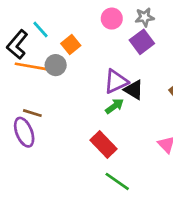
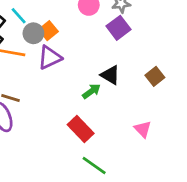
gray circle: (56, 65) -> (33, 33), moved
purple triangle: (116, 82) -> (50, 58), moved

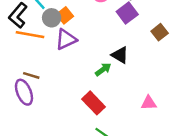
brown square: (155, 76) -> (160, 32), moved
pink triangle: (143, 129) -> (149, 103), turned -49

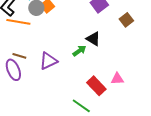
purple triangle: (66, 39) -> (48, 61), moved
red rectangle: (94, 103) -> (96, 86), moved

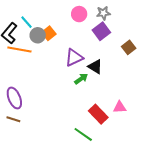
brown line: (19, 56) -> (13, 119), moved
purple triangle: (48, 61) -> (74, 58), moved

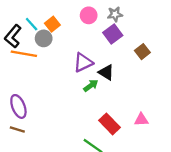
orange square: (49, 33) -> (52, 24), moved
pink triangle: (120, 107) -> (141, 120), moved

